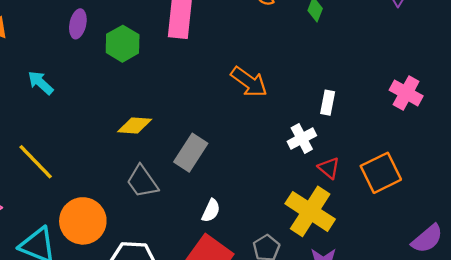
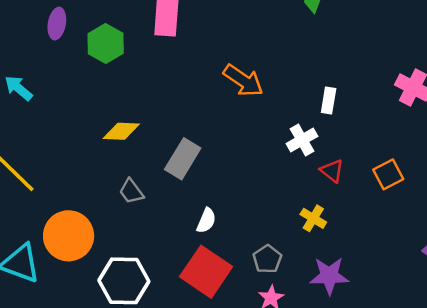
orange square: (381, 173) -> (388, 174), size x0.7
gray trapezoid: (142, 182) -> (131, 191), size x0.7
yellow cross: (310, 211) -> (313, 218), size x0.5

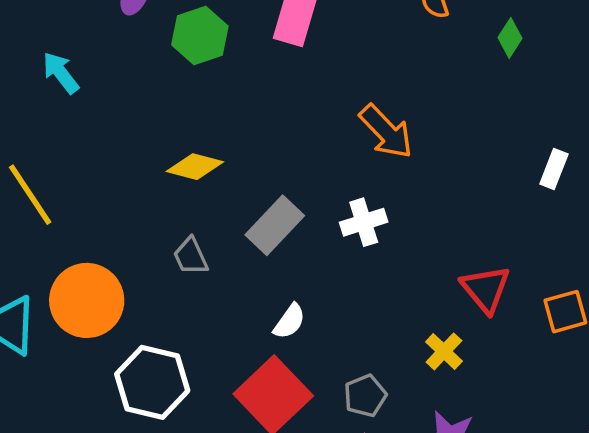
white rectangle: (329, 100) -> (554, 169), moved
white cross: (302, 140) -> (364, 222), moved
red triangle: (332, 171) -> (486, 289), size x1.4

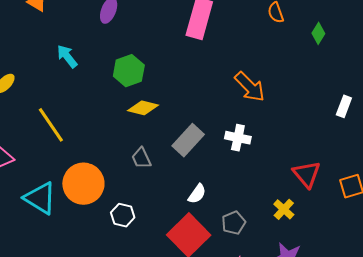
green hexagon: (200, 35) -> (129, 71), moved
white cross: (364, 222) -> (238, 138), turned 30
white hexagon: (152, 382) -> (123, 215), moved, size x0.6
gray pentagon: (365, 396) -> (234, 223), moved

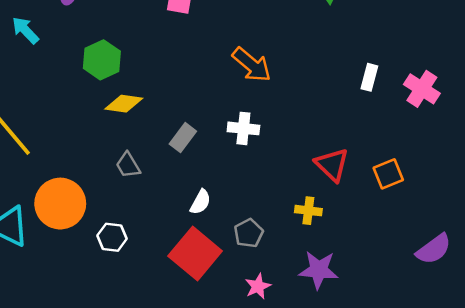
cyan arrow: (67, 56) -> (25, 30), moved
gray rectangle: (188, 140) -> (183, 138), size x0.7
yellow cross: (284, 209) -> (308, 211), turned -30

